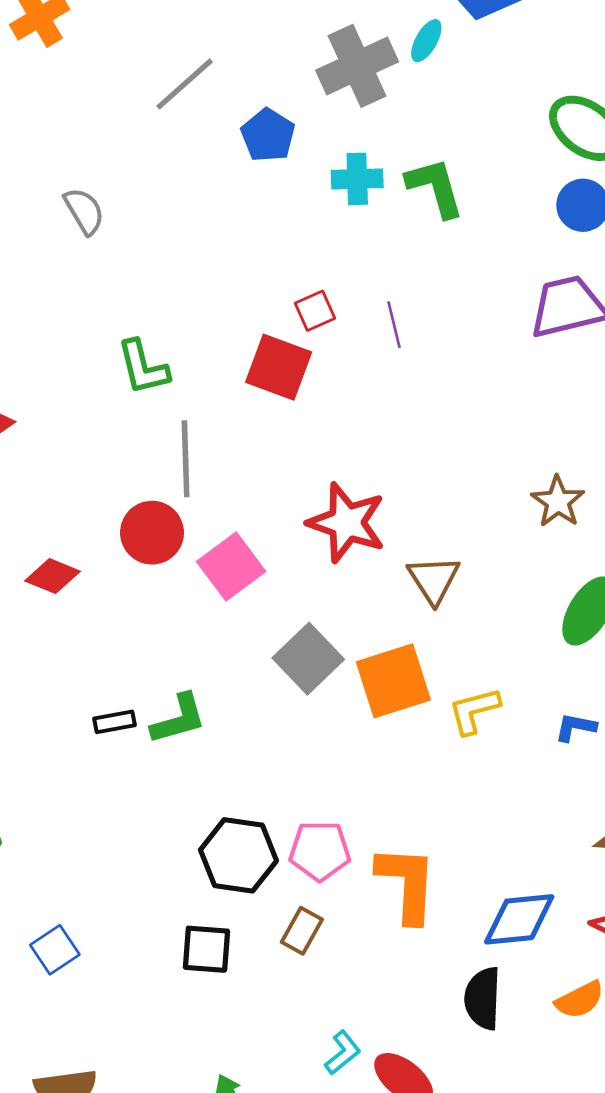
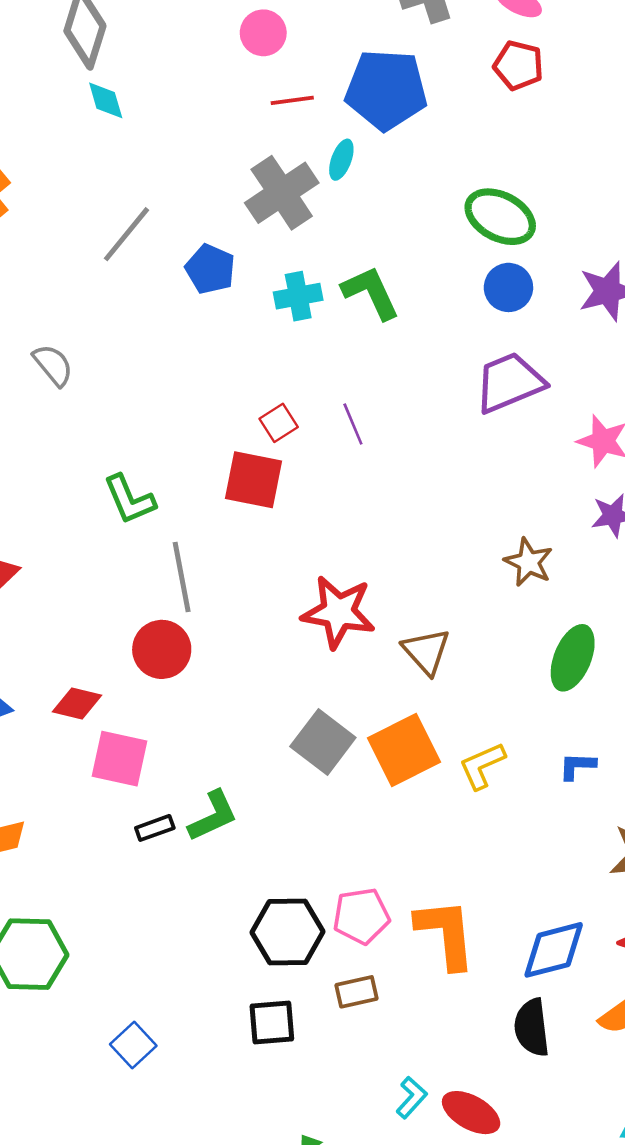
pink square: (231, 566) -> (120, 759), moved, turned -32
brown rectangle: (302, 931) -> (356, 992), turned 57

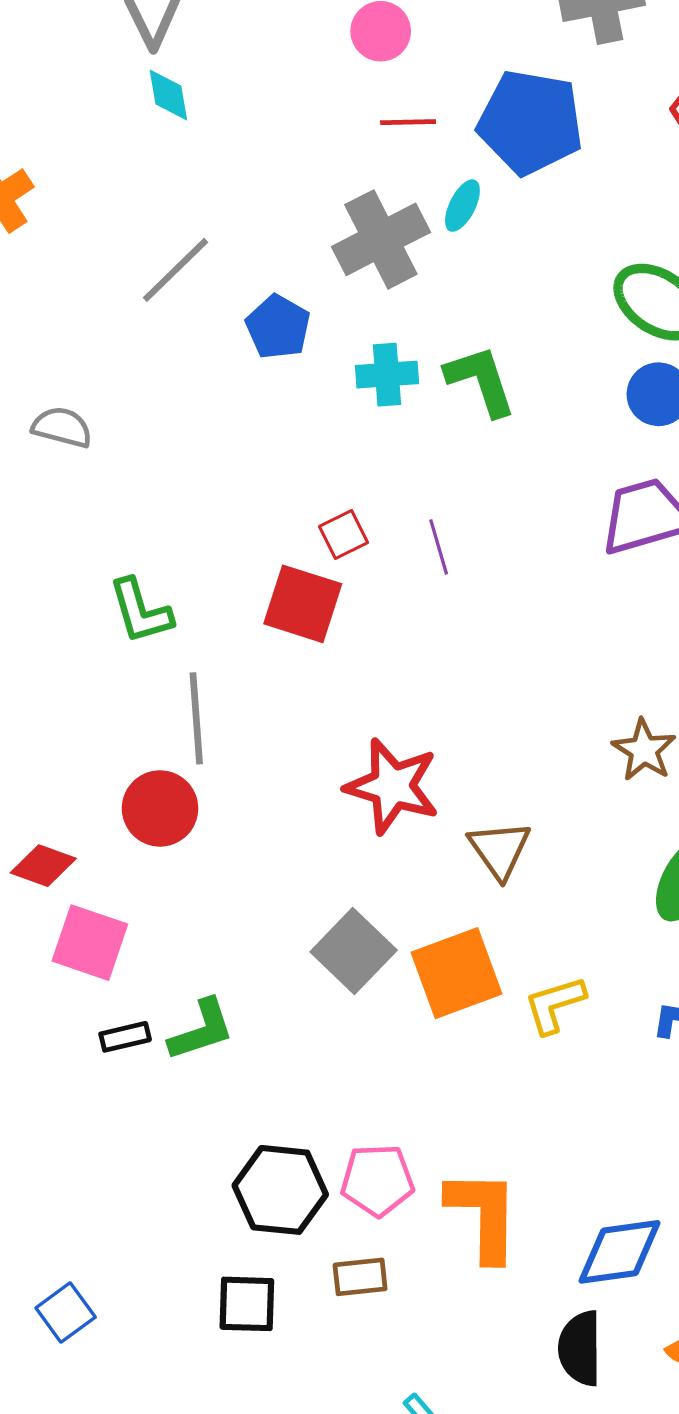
gray semicircle: (53, 365) -> (62, 427), turned -42

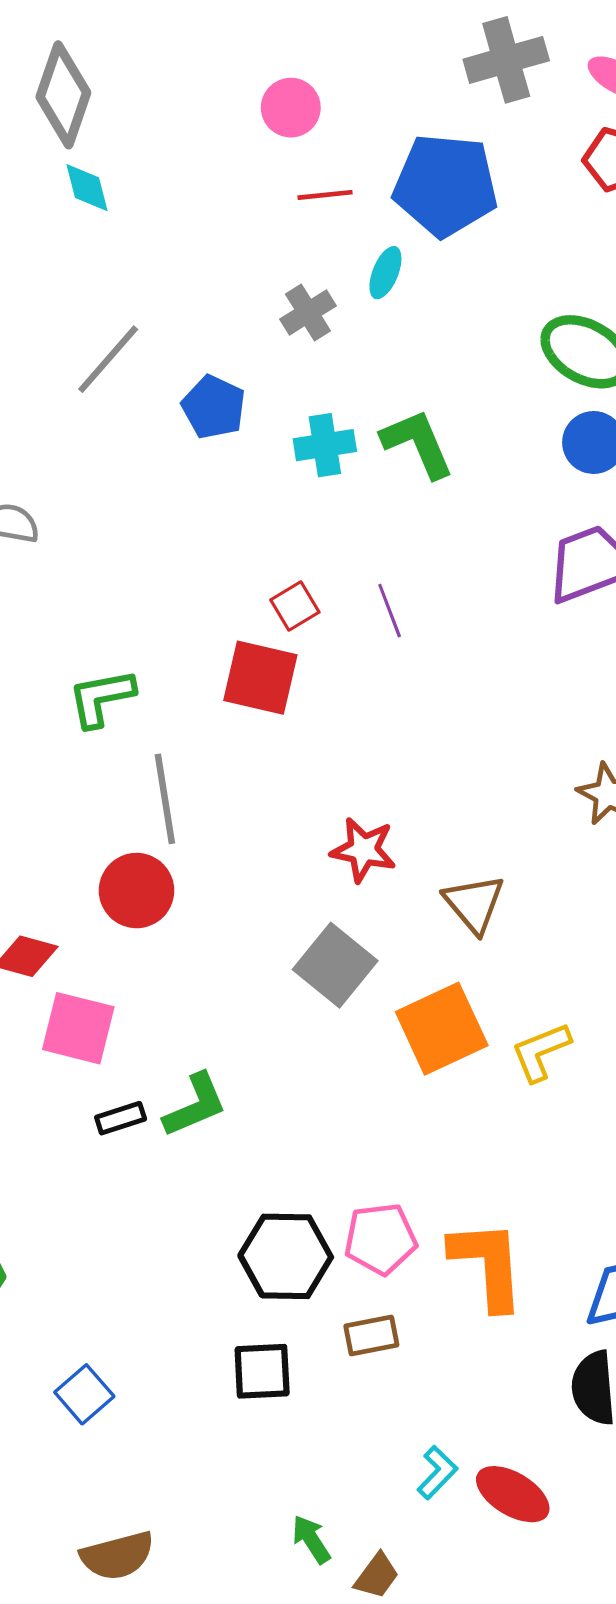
gray cross: (381, 239) -> (308, 313), size x0.6
green L-shape: (141, 611) -> (101, 698), turned 100
red star: (392, 786) -> (363, 850), size x0.7
gray square: (354, 951) -> (335, 965), moved

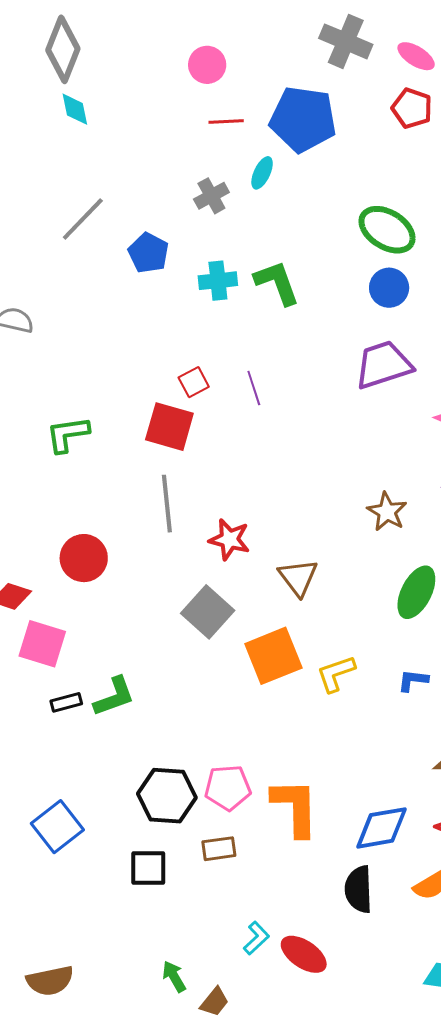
gray cross: (506, 60) -> (346, 41), turned 36
gray line: (165, 799) -> (167, 504), moved
blue square: (84, 1394) -> (57, 827), moved, size x1.4

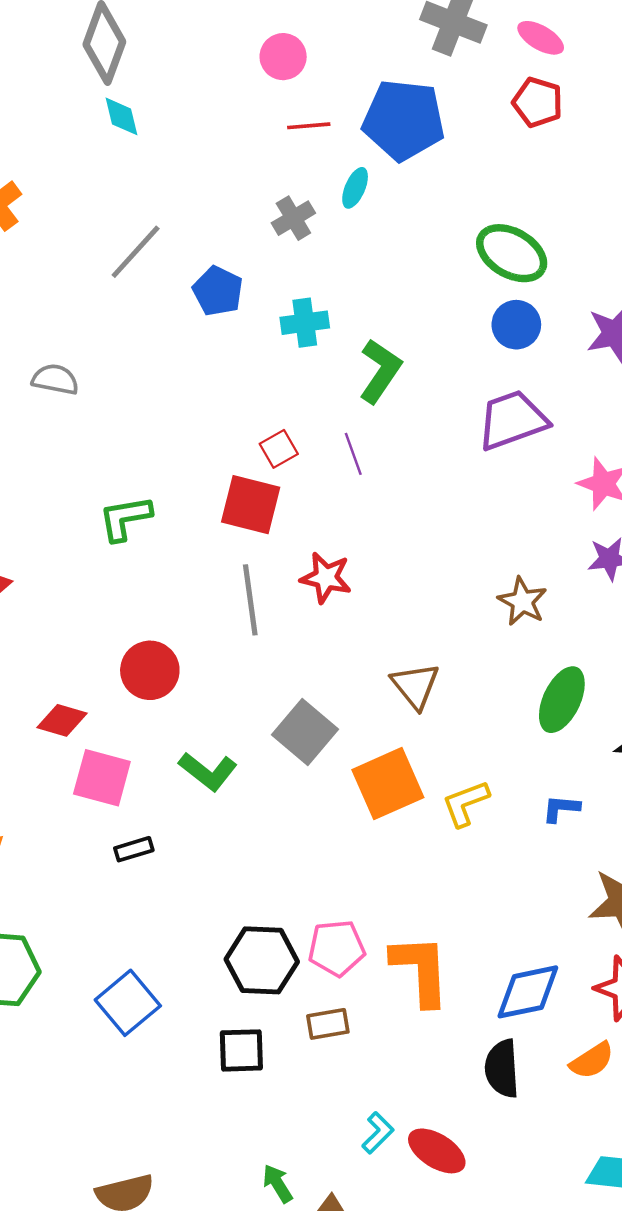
green L-shape: (277, 283) -> (380, 371), moved, turned 56
red star: (229, 540) -> (326, 578), moved
green L-shape: (114, 697) -> (208, 771), moved, turned 60

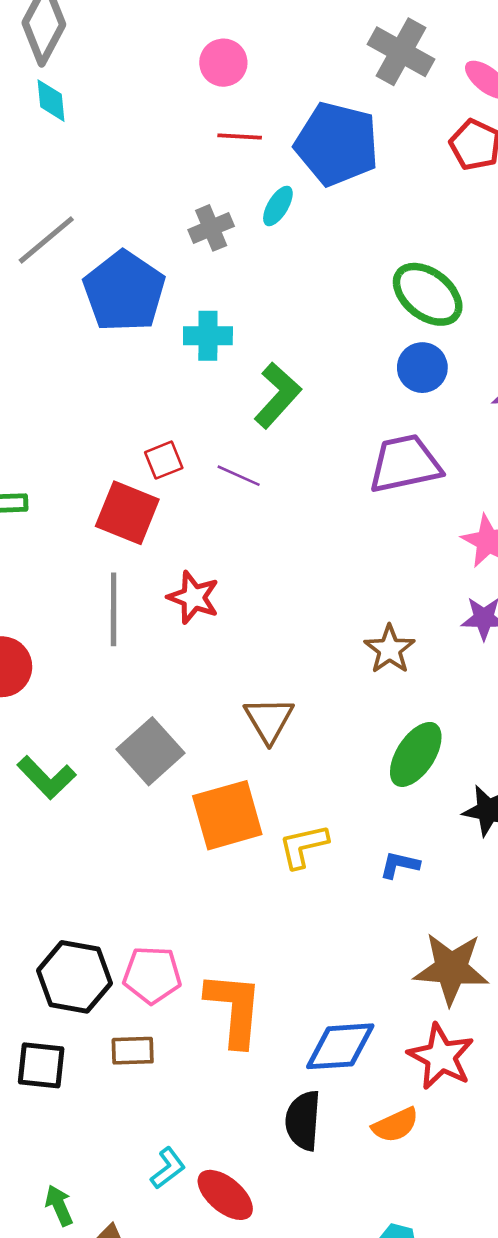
blue pentagon: (218, 291) -> (124, 291), size x1.6
purple line: (353, 454) -> (239, 476), turned -54

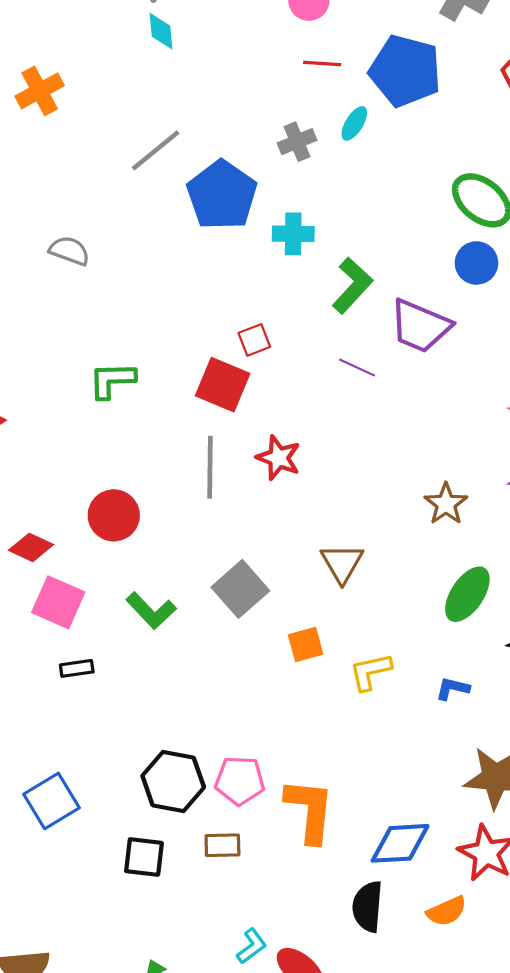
purple trapezoid: (405, 464) -> (420, 326), moved, turned -146
purple line: (239, 476) -> (357, 368), moved
orange square: (227, 815) -> (306, 644), size x0.6

